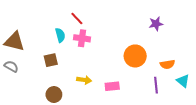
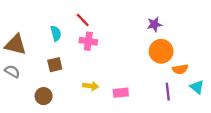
purple star: (156, 24) -> (154, 24), moved
cyan semicircle: (60, 35) -> (56, 33), moved
orange circle: (135, 56) -> (161, 51), moved
brown circle: (54, 95) -> (44, 96), moved

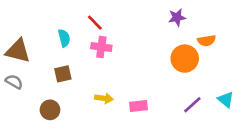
purple star: (154, 24) -> (177, 17), moved
orange semicircle: (180, 69) -> (207, 41), moved
purple line: (168, 92) -> (192, 105), turned 54

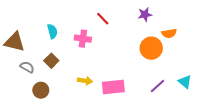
red line: (95, 23) -> (103, 19), moved
brown square: (63, 74) -> (51, 61), turned -32
gray semicircle: (14, 82) -> (27, 67), moved
pink rectangle: (139, 106) -> (113, 87), size x1.5

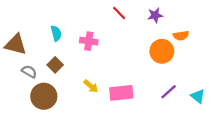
red line: (103, 19) -> (119, 13), moved
yellow arrow: (85, 81) -> (91, 86), turned 32
cyan triangle: (185, 82) -> (198, 96), moved
brown circle: (41, 90) -> (44, 96), size x1.5

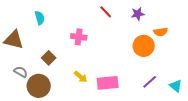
cyan semicircle: (56, 33) -> (40, 18), moved
gray semicircle: (29, 72) -> (21, 72), moved

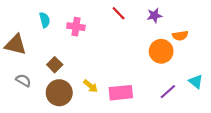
pink cross: (79, 37) -> (76, 27), moved
brown circle: (39, 86) -> (59, 93), moved
cyan triangle: (176, 86) -> (196, 82), moved

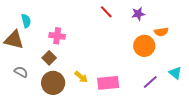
cyan semicircle: (45, 20) -> (26, 21), moved
pink cross: (76, 27) -> (57, 36), moved

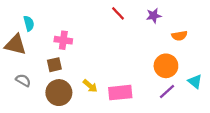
orange circle: (144, 46) -> (166, 66), moved
brown square: (49, 58) -> (54, 65), turned 32

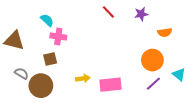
cyan semicircle: (29, 23) -> (47, 20), moved, turned -32
yellow arrow: (90, 86) -> (83, 78), turned -48
brown circle: (59, 93) -> (41, 86), moved

